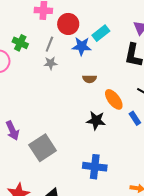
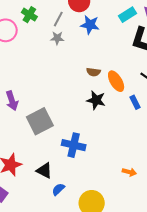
cyan rectangle: (101, 33) -> (128, 15), moved
brown semicircle: (90, 79) -> (93, 72), moved
blue cross: (95, 167) -> (74, 145), moved

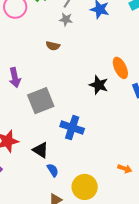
brown semicircle: (93, 72) -> (53, 46), moved
orange arrow: (129, 172) -> (125, 169), moved
blue semicircle: (58, 189) -> (53, 170), turned 96

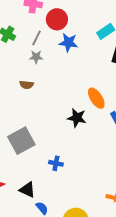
blue cross: (72, 128) -> (56, 163), size x0.6

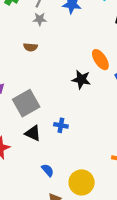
black triangle: (27, 190) -> (33, 133), moved

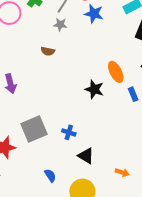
gray square: (26, 103) -> (34, 129), moved
black triangle: (33, 133) -> (86, 156), moved

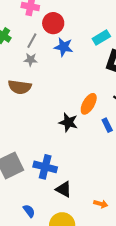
brown semicircle: (48, 51) -> (20, 87), size x1.6
orange ellipse: (116, 72) -> (89, 104), turned 60
blue cross: (69, 132) -> (45, 167), size x1.6

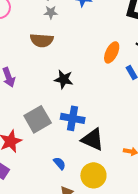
black star: (68, 122) -> (64, 79), moved
black triangle: (64, 189) -> (93, 139), size x1.4

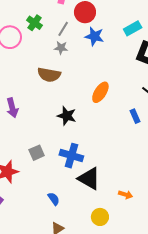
orange ellipse: (112, 52) -> (100, 92), moved
gray square: (38, 119) -> (37, 153), size x0.6
yellow circle: (93, 175) -> (100, 217), moved, size x0.7

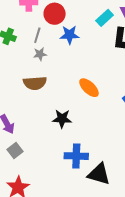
orange ellipse: (100, 92) -> (89, 88), turned -65
gray square: (37, 153) -> (15, 150), moved

